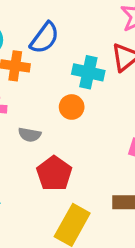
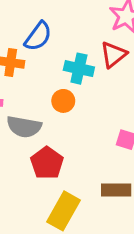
gray semicircle: (30, 135) -> (24, 127), size x1.6

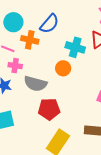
red pentagon: (47, 163) -> (49, 109), turned 30

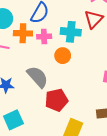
pink cross: (15, 66) -> (44, 37), moved
gray semicircle: (35, 84) -> (38, 77), turned -135

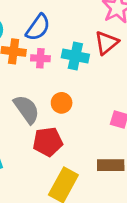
orange circle: (63, 56) -> (62, 103), moved

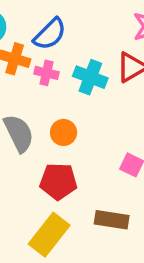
red pentagon: (48, 142) -> (58, 181), moved

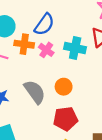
pink cross: (46, 73) -> (46, 50), turned 32

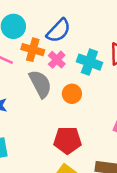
orange circle: (64, 87) -> (72, 94), moved
gray semicircle: (35, 92) -> (40, 84), moved

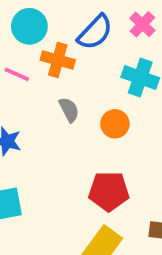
pink cross: (57, 60) -> (142, 24), moved
gray semicircle: (40, 84) -> (69, 110), size x0.6

